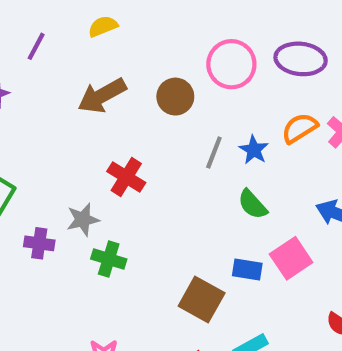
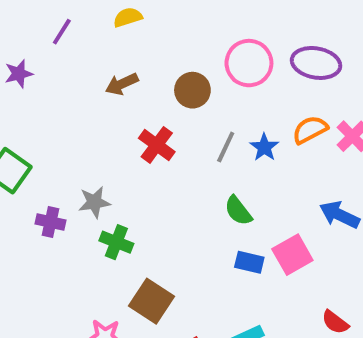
brown arrow: (102, 96) -> (122, 84), size x0.7
red cross: (126, 177) -> (157, 145), moved
green semicircle: (253, 204) -> (238, 211), moved
brown square: (202, 300) -> (152, 301), moved

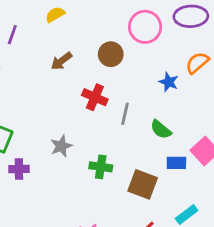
gray line: (226, 147) -> (125, 114), moved
purple cross: (51, 222) -> (19, 169), moved
green cross: (116, 242) -> (101, 167), moved
brown square: (152, 301) -> (143, 184), moved

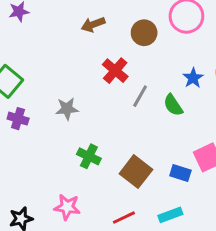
green semicircle: (161, 129) -> (173, 105), moved
blue rectangle: (176, 163) -> (180, 173), moved
green cross: (101, 167) -> (89, 156), moved

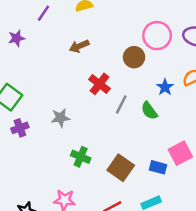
brown circle: (144, 33) -> (134, 57), moved
purple cross: (18, 119) -> (20, 128), turned -35

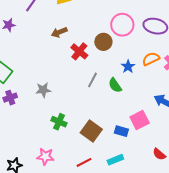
red cross: (99, 84) -> (79, 51), moved

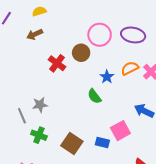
brown arrow: (59, 32) -> (35, 34), moved
gray line: (92, 80) -> (22, 116), moved, turned -49
gray star: (43, 90) -> (40, 105), moved

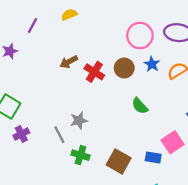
brown arrow: (35, 34) -> (69, 62), moved
brown circle: (81, 53) -> (124, 68), moved
blue star: (107, 77) -> (152, 64), moved

